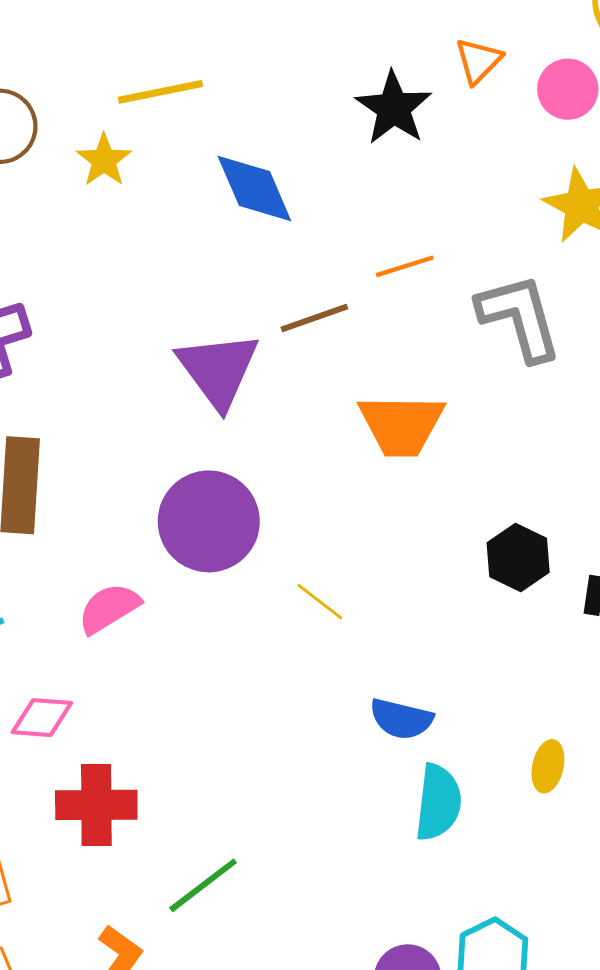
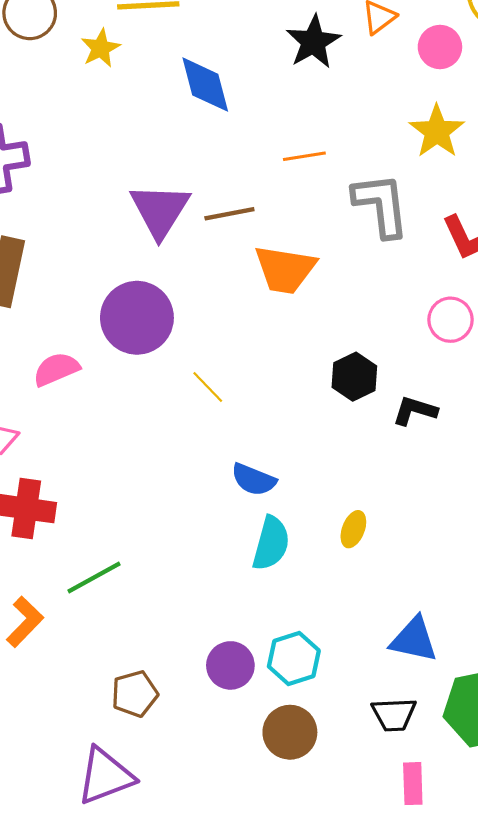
brown line: (314, 318) -> (229, 214), moved

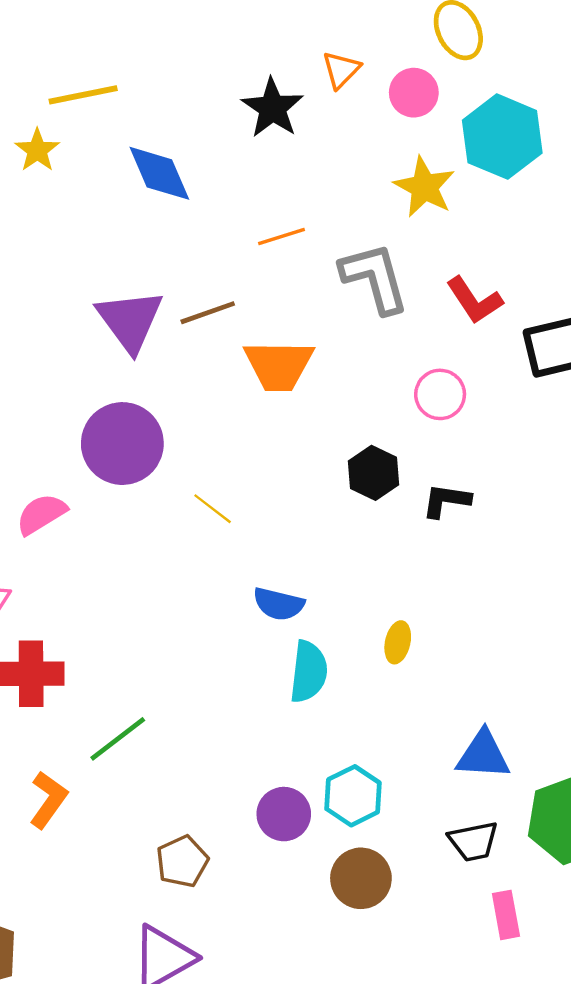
pink circle: (451, 320) -> (440, 394), moved

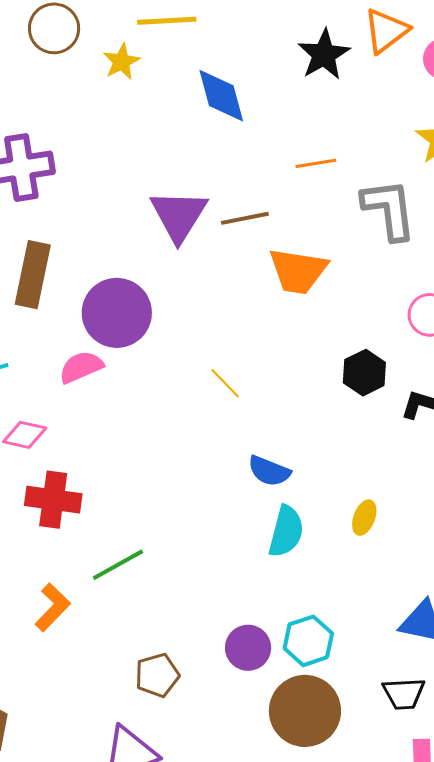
orange triangle: (341, 70) -> (386, 31), size x1.4
purple circle: (122, 444) -> (117, 313), moved
brown circle: (361, 878) -> (305, 711), size x1.4

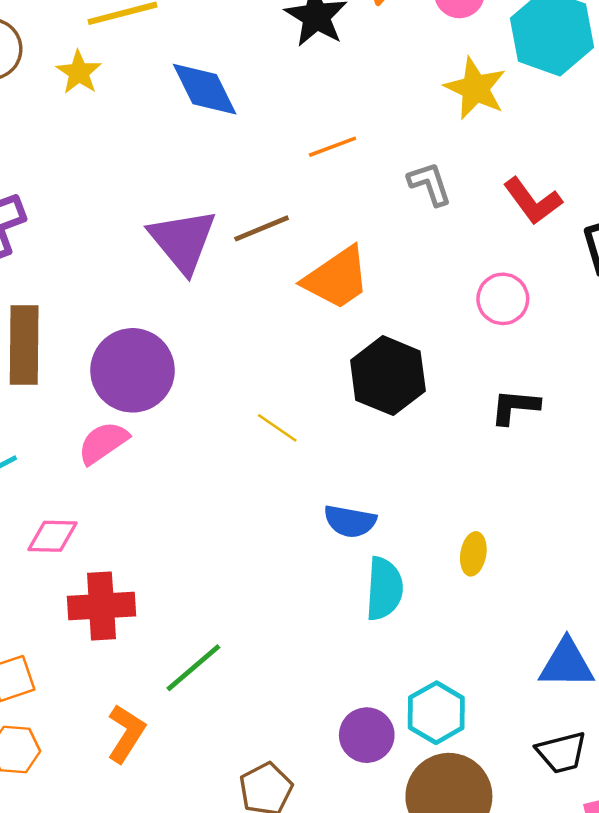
gray L-shape: (389, 209) -> (430, 184), size x0.6
orange trapezoid: (298, 271) -> (337, 278), turned -32
black hexagon: (364, 373) -> (388, 376), moved, size x1.4

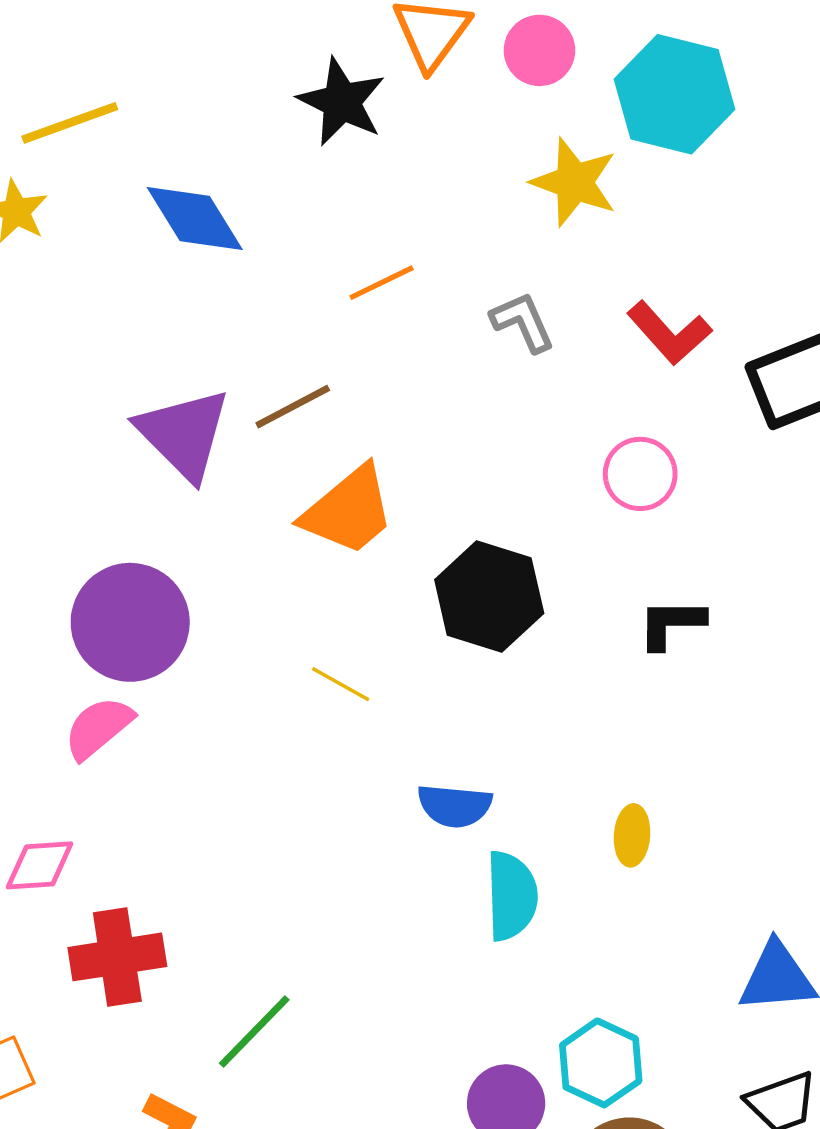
orange trapezoid: (337, 278) -> (349, 511), moved

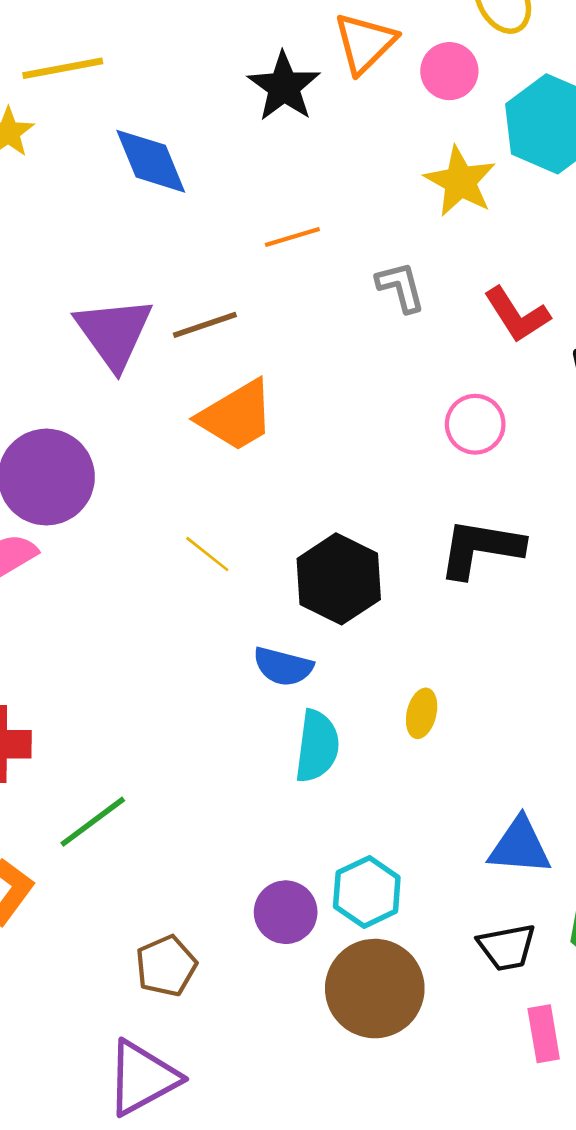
black hexagon: (489, 597) -> (339, 579), moved
black L-shape: (671, 624) -> (481, 548), size x1.5

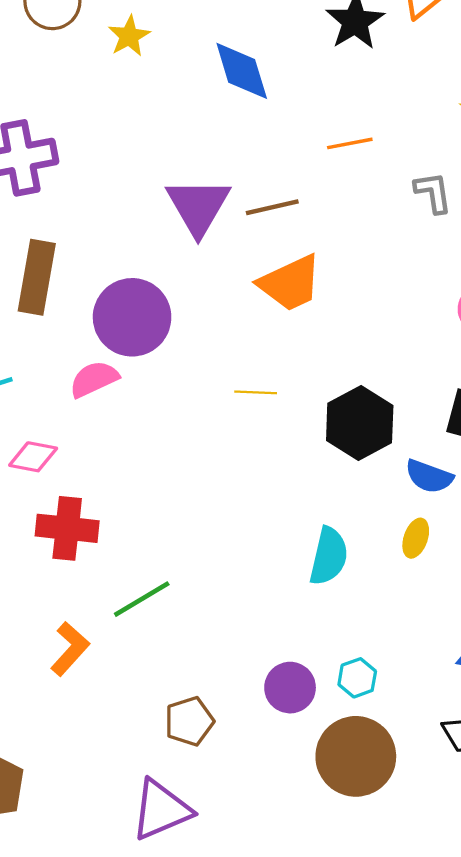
yellow line: (207, 554) -> (256, 392), turned -42
blue semicircle: (283, 666) -> (429, 476), moved
cyan hexagon: (367, 892) -> (357, 678), size x0.7

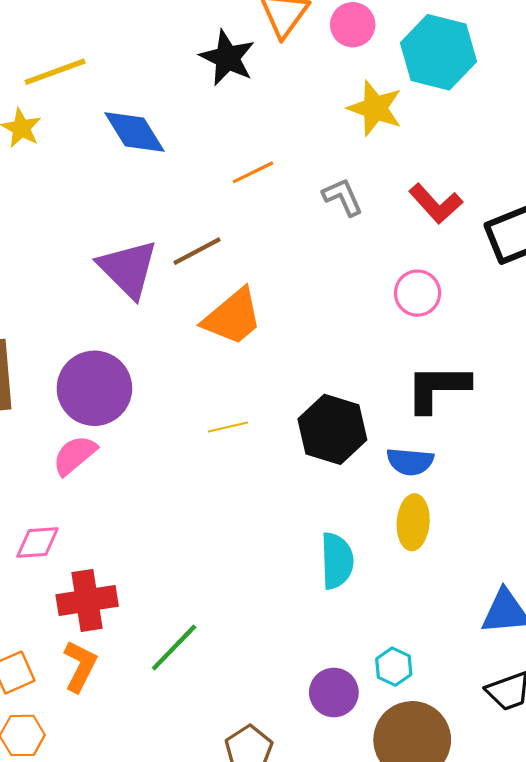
yellow ellipse: (416, 538) -> (413, 522), size x1.4
orange L-shape: (70, 649) -> (80, 666), moved

